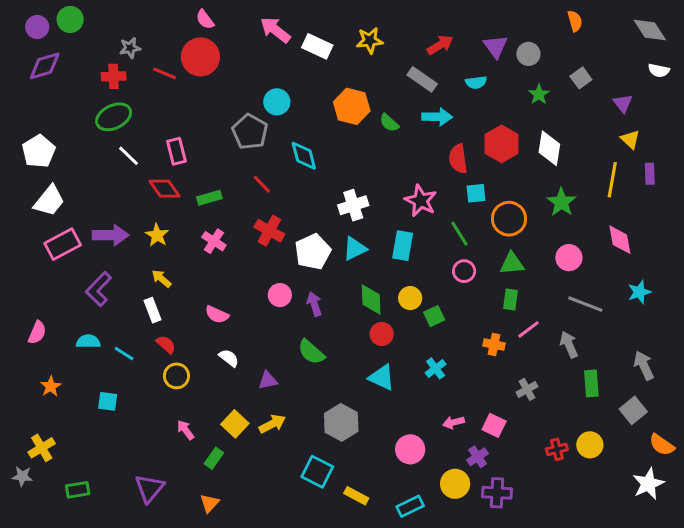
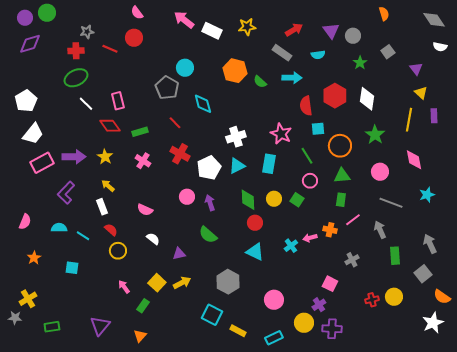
red circle: (200, 57) -> (134, 38), size x0.7
green square: (434, 316) -> (297, 200), moved, turned -32
pink arrow: (454, 422) -> (310, 238), moved

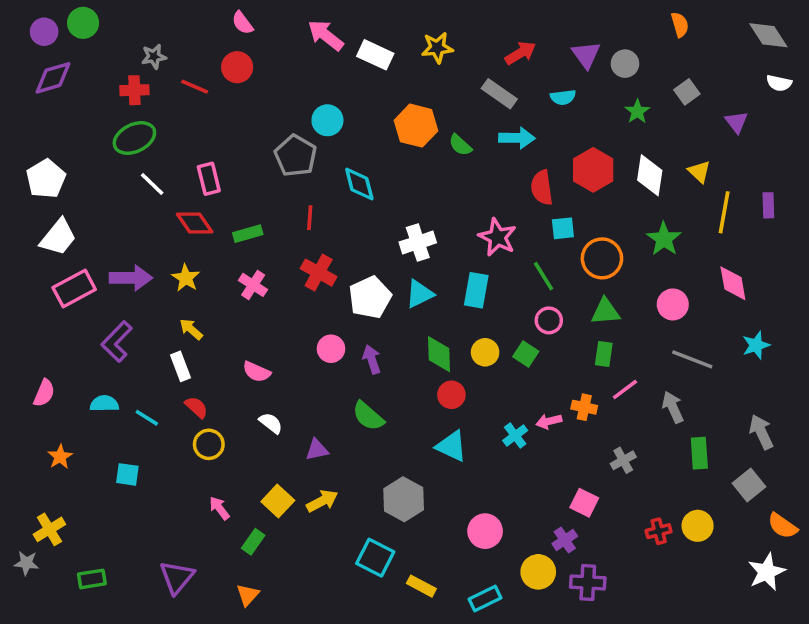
yellow triangle: (421, 93) -> (699, 172), moved
red line: (175, 123) -> (310, 218), turned 48

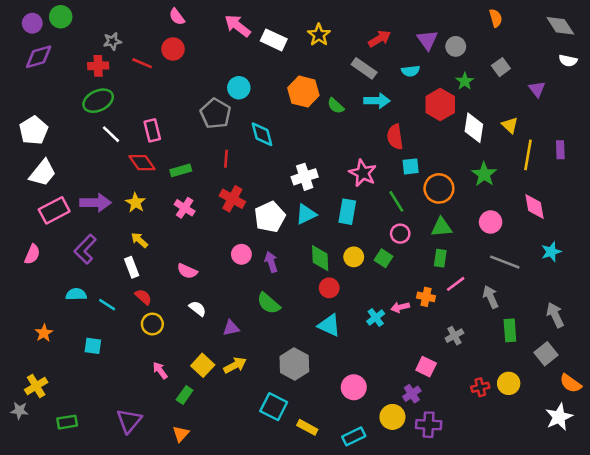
yellow star: (437, 48) -> (319, 35), turned -30
red hexagon: (593, 170) -> (440, 105), moved
pink semicircle: (44, 393) -> (32, 254), moved

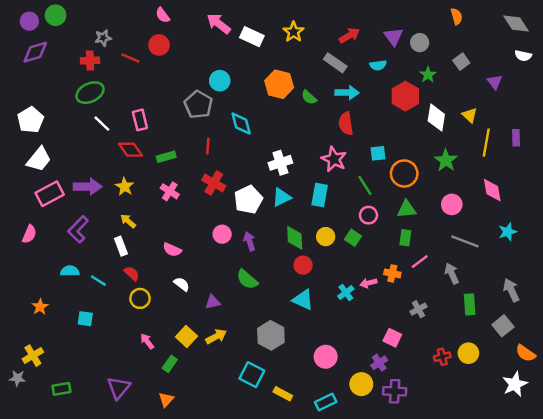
red semicircle: (395, 137) -> (346, 124), moved

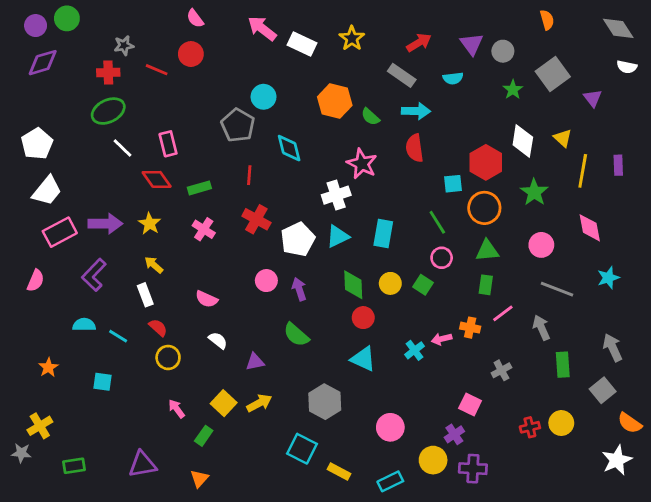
gray square: (461, 62) -> (553, 74), size x1.6
red hexagon: (405, 96) -> (486, 162), moved
pink star: (334, 159) -> (362, 164), moved
purple triangle: (119, 388) -> (142, 464), turned 40

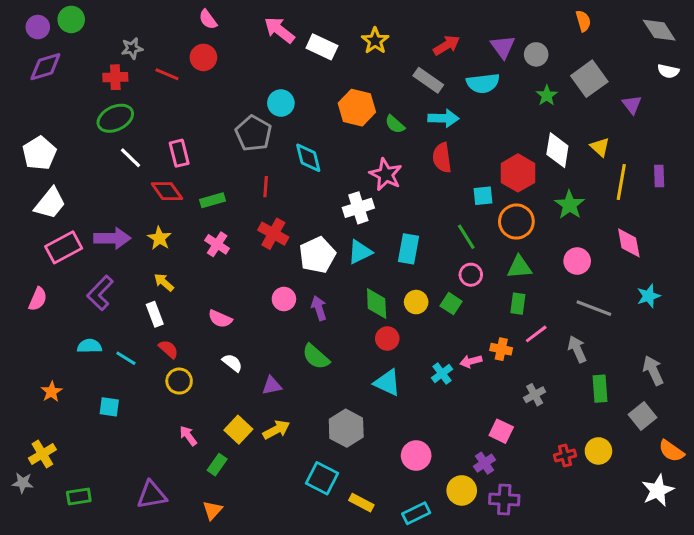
cyan semicircle: (453, 78) -> (483, 83), size x1.5

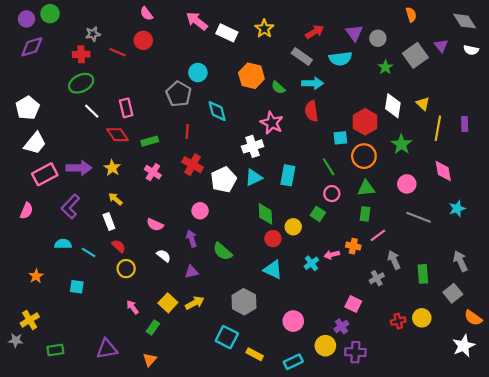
purple triangle: (632, 105) -> (441, 46), moved
yellow circle: (416, 302) -> (293, 227), moved
purple arrow: (319, 308) -> (191, 239), moved
gray arrow: (577, 349) -> (394, 260), moved

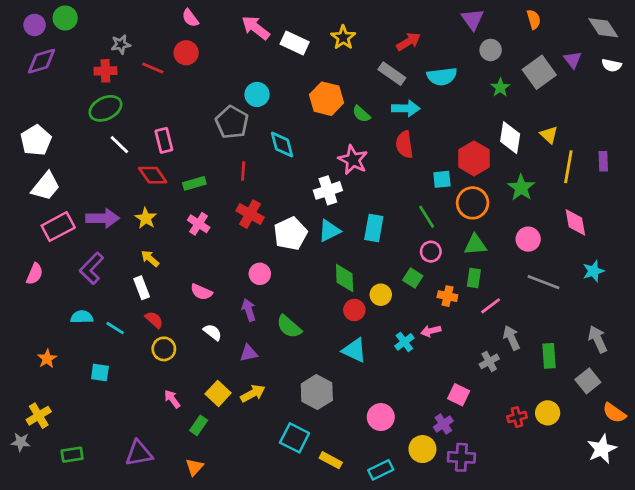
purple triangle: (354, 33) -> (473, 19), moved
orange cross: (353, 246) -> (447, 296), moved

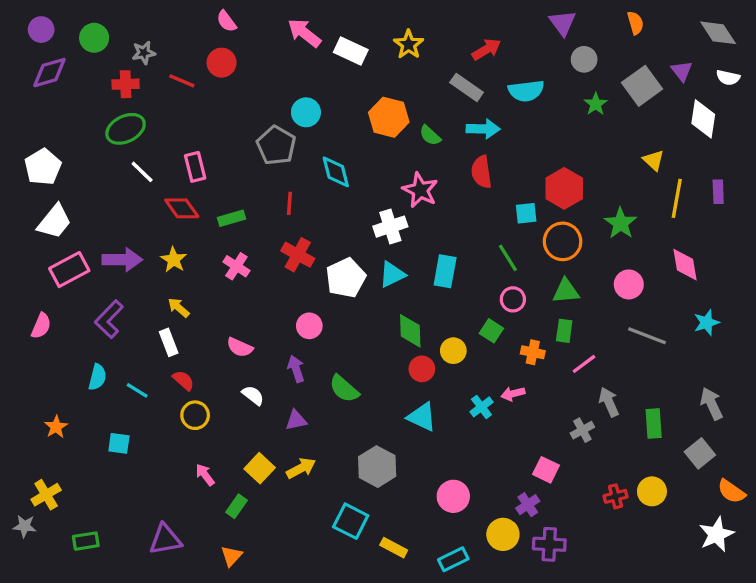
green circle: (65, 18) -> (94, 38), moved
white diamond: (510, 138) -> (703, 119), moved
cyan semicircle: (82, 317) -> (97, 377), turned 105

